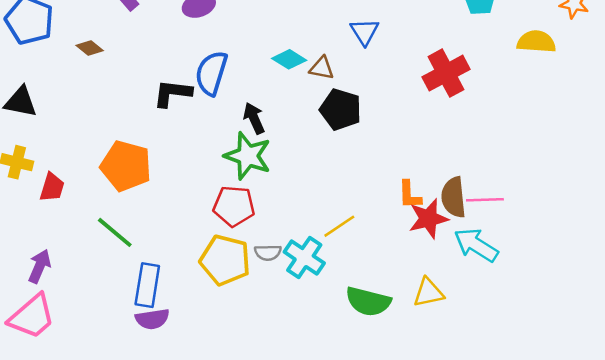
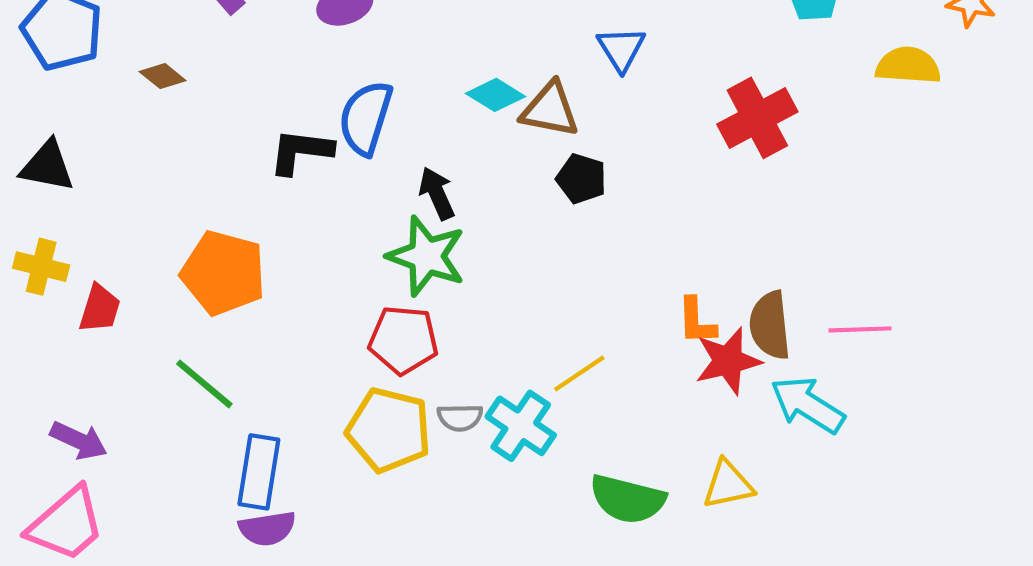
brown triangle: (322, 68) -> (550, 110), size x1.4
black pentagon: (341, 109) -> (581, 179), size x0.7
pink line: (485, 200) -> (860, 329), moved
purple arrow: (39, 266) -> (79, 440), turned 92

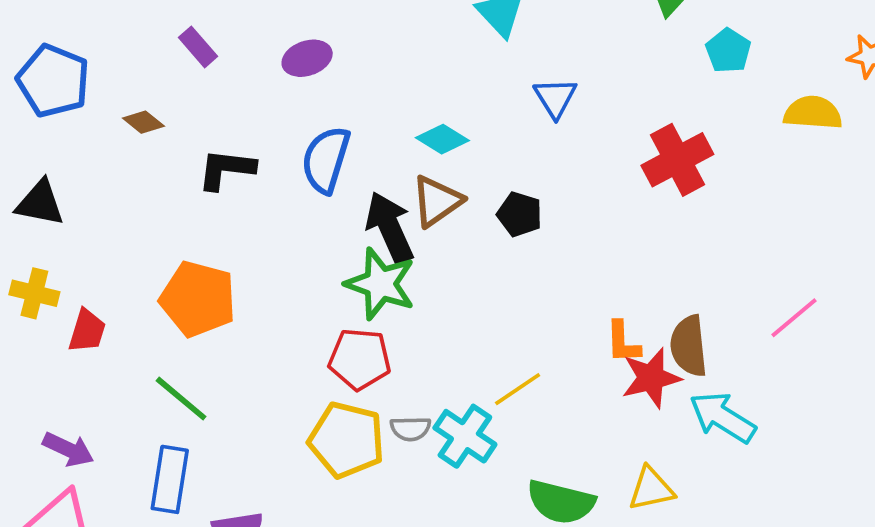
brown triangle: (550, 110) -> (437, 201), moved, turned -46
black L-shape: (301, 151) -> (226, 169), moved
black arrow: (437, 193) -> (390, 227), size x1.5
pink line: (860, 329) -> (794, 318), moved, turned -38
blue rectangle: (259, 472) -> (170, 479), moved

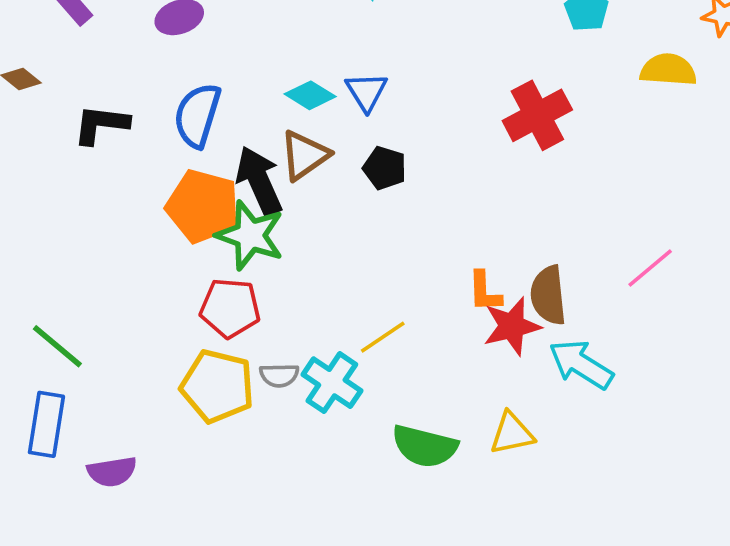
blue triangle: (555, 98) -> (366, 92), moved
orange pentagon: (198, 299) -> (203, 206), moved

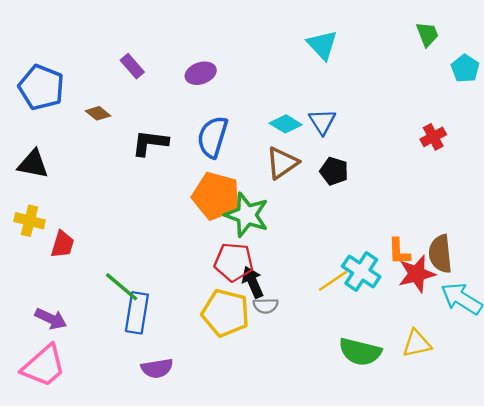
red cross: (537, 115) -> (433, 137), size x0.6
black arrow: (259, 181) -> (253, 282), moved, size x0.7
cyan cross: (332, 383) -> (361, 272), moved
blue rectangle: (46, 424) -> (137, 313), moved

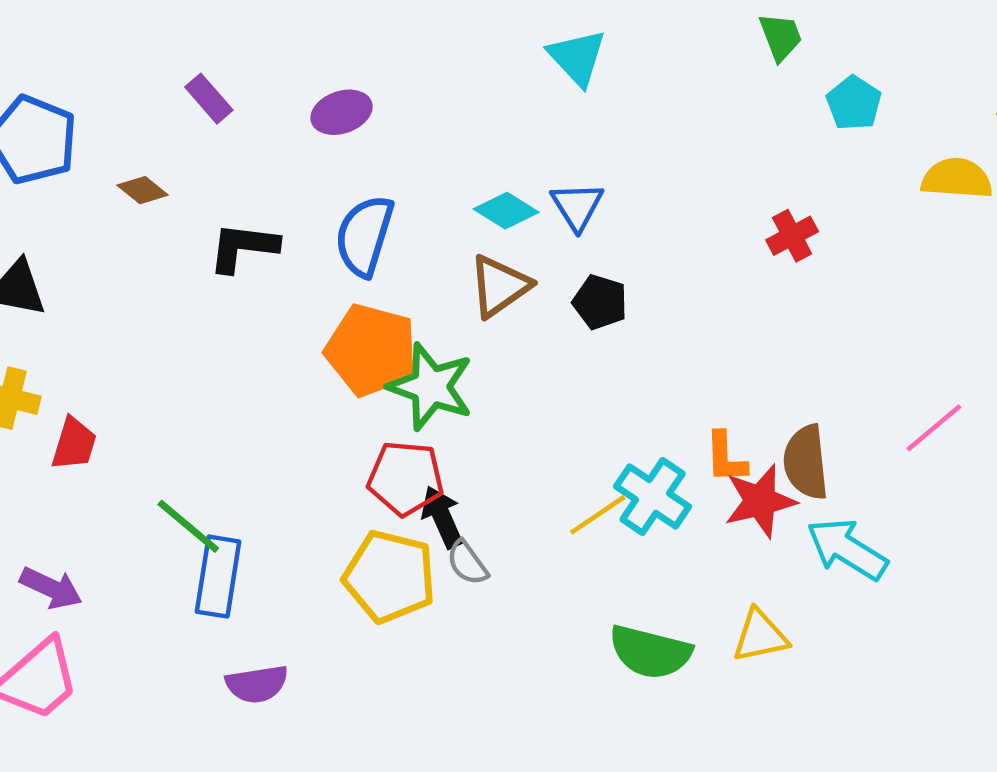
gray semicircle: (266, 306) -> (467, 563), turned 55

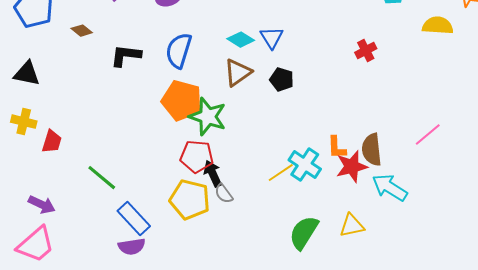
blue rectangle: (218, 577) -> (134, 219), moved, turned -52
green semicircle: (650, 652) -> (304, 233), turned 108

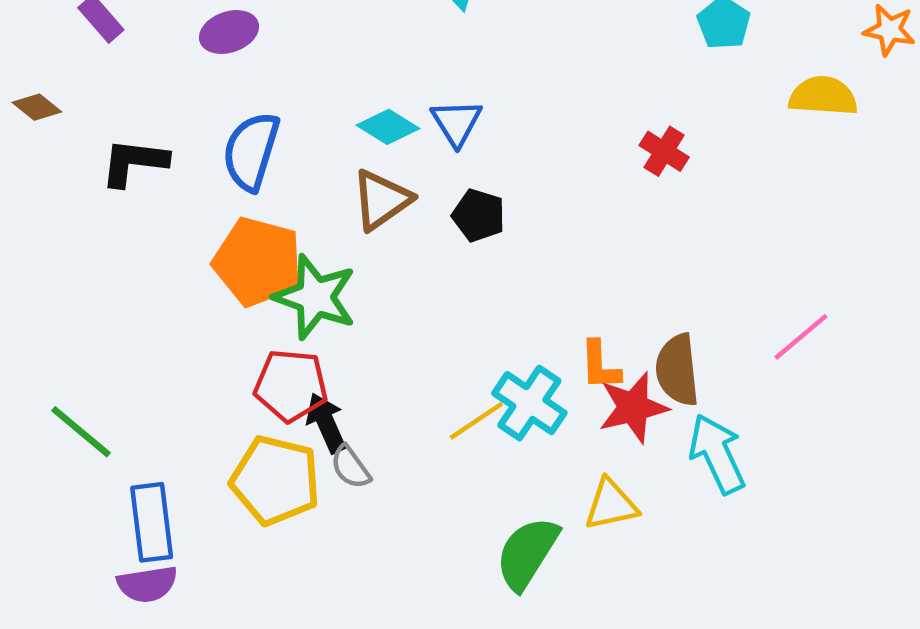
red cross: (366, 51) -> (664, 151), turned -30
cyan arrow: (390, 188) -> (717, 454), turned 33
blue rectangle: (134, 219) -> (152, 522), turned 36
yellow triangle: (352, 226) -> (611, 505), moved

